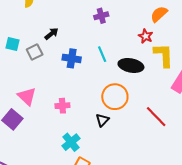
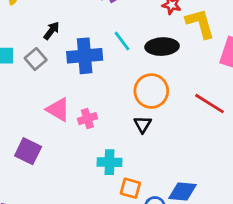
blue cross: (72, 58) -> (85, 56), size x1.4
pink triangle: (27, 96) -> (58, 110), moved
cyan cross: (71, 142) -> (110, 162), turned -36

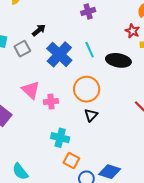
blue cross: (85, 56) -> (59, 54), turned 35
orange circle: (151, 91) -> (87, 89), moved

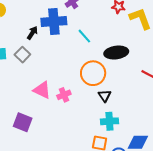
blue cross: (59, 54) -> (54, 21), moved, turned -30
black ellipse: (118, 60) -> (116, 53), moved
cyan cross: (60, 138) -> (109, 121), moved

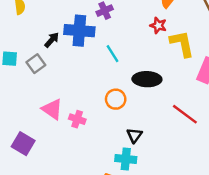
orange circle: (93, 73) -> (116, 99), size x0.7
pink cross: (64, 95) -> (77, 119), turned 32
black triangle: (105, 96) -> (134, 135), moved

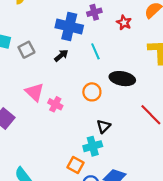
red star: (158, 25) -> (124, 23), moved
black arrow: (52, 40) -> (61, 55), moved
cyan cross: (126, 159) -> (93, 146), turned -30

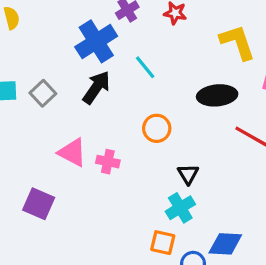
blue cross: (69, 26) -> (96, 41), turned -30
black arrow: (61, 55) -> (96, 87), size x1.5
black ellipse: (122, 79) -> (217, 95), moved

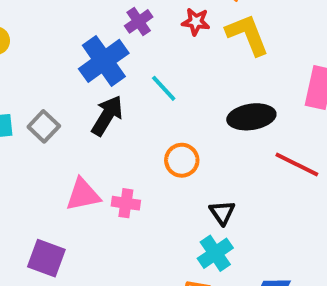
yellow L-shape: (238, 42) -> (247, 35), moved
pink triangle: (72, 152) -> (83, 195), turned -36

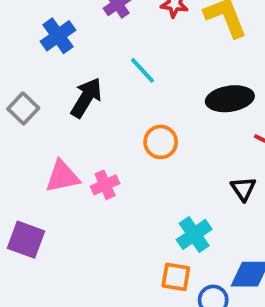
blue cross: (104, 61) -> (58, 36), moved, size x0.7
pink cross: (126, 203) -> (105, 185), turned -32
black triangle: (222, 213) -> (243, 189), moved

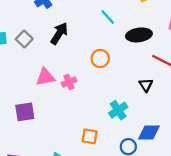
cyan line: (142, 70) -> (108, 17), moved
purple square: (26, 240) -> (25, 112), turned -30
orange square: (176, 277) -> (90, 136), moved

